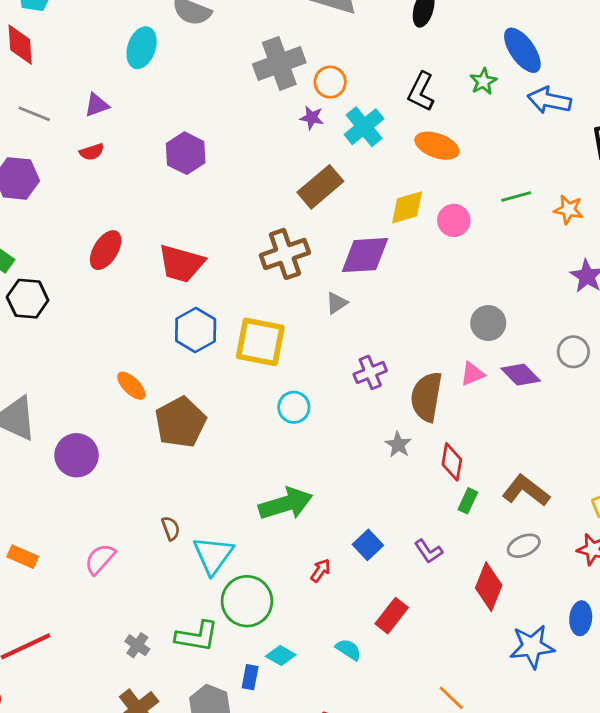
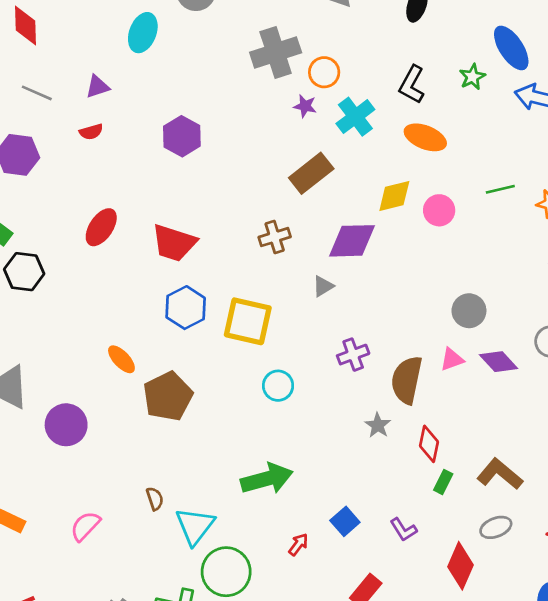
brown cross: (285, 254) -> (275, 237), size x0.7

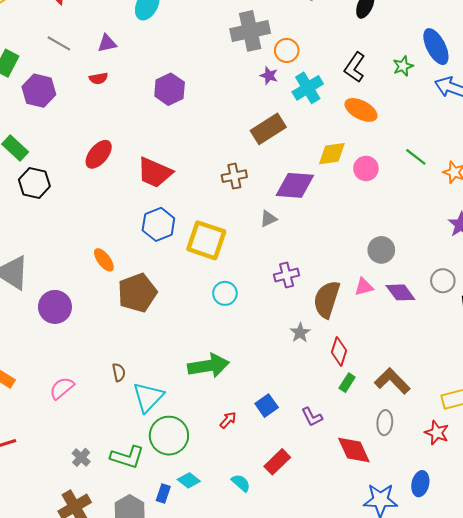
green line: (500, 189) -> (416, 157), turned 45
gray ellipse: (496, 527) -> (385, 423), turned -70
red diamond: (461, 566) -> (354, 450), turned -54

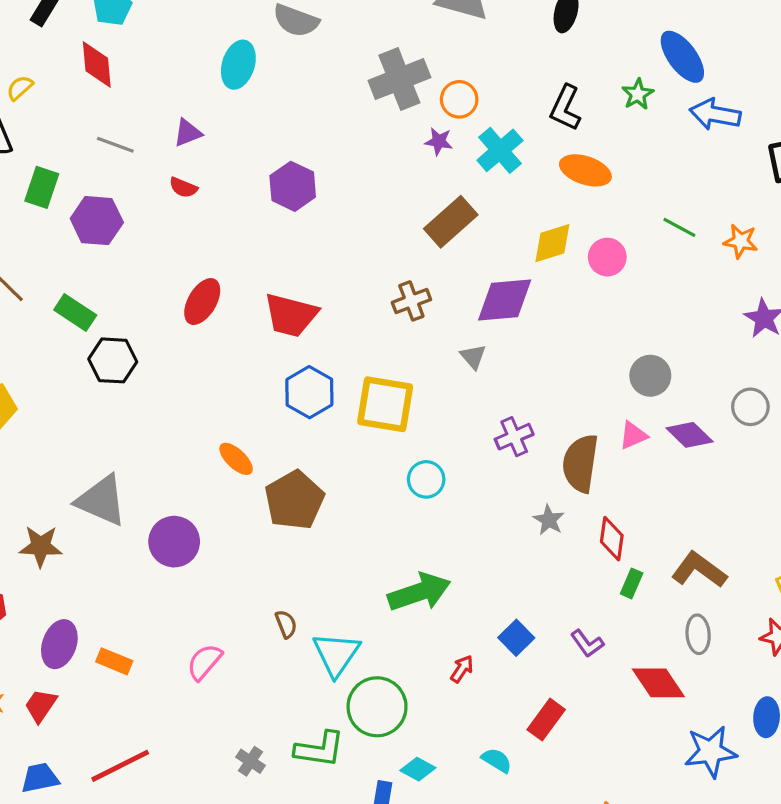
red semicircle: (99, 78) -> (183, 187), turned 42
gray triangle: (268, 219) -> (473, 357), turned -36

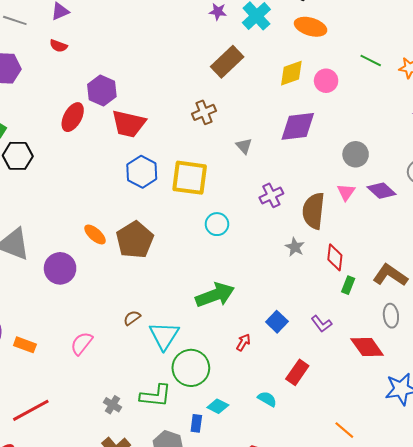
purple hexagon: (293, 186) -> (102, 90), moved
purple diamond: (505, 300) -> (298, 126), moved
pink triangle: (633, 435) -> (346, 192), turned -30
orange ellipse: (236, 459) -> (95, 234), moved
brown semicircle: (286, 624) -> (132, 318), turned -102

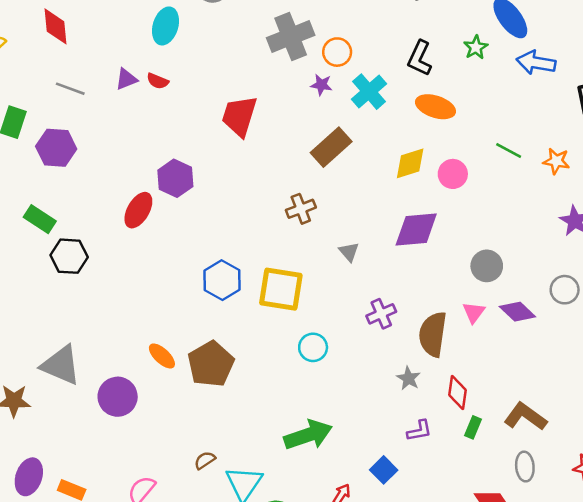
red semicircle: (58, 46) -> (158, 81), moved
red trapezoid: (129, 124) -> (239, 116), moved, turned 93
purple L-shape: (322, 324) -> (419, 431), moved, turned -65

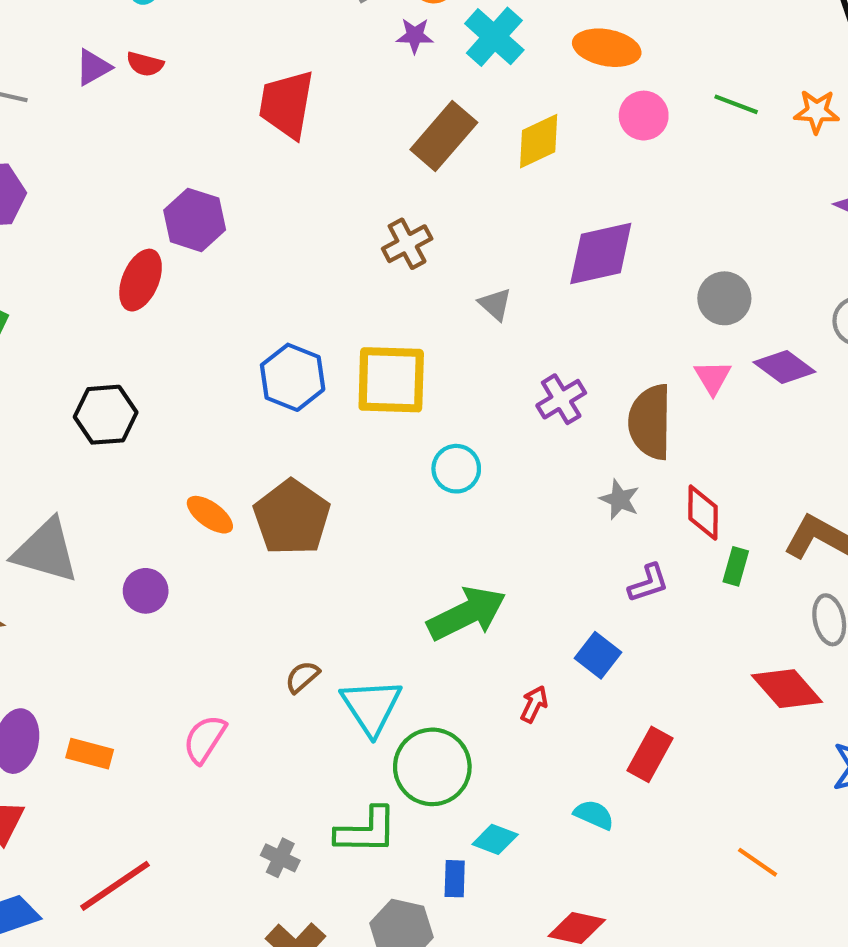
yellow diamond: (410, 163) -> (539, 141), moved
pink circle: (453, 174) -> (644, 116), moved
black hexagon: (69, 256) -> (106, 415), moved
purple circle: (118, 397) -> (146, 591), size x0.7

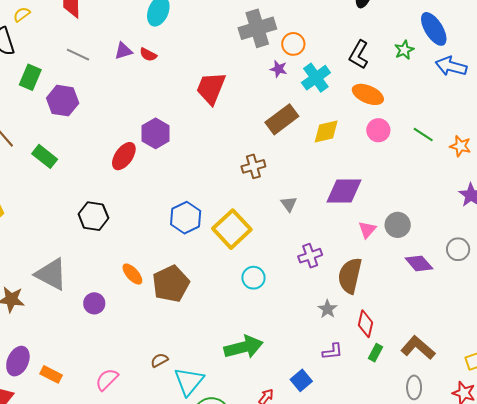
pink triangle: (713, 377) -> (367, 230), moved
yellow square: (391, 380) -> (232, 229), turned 33

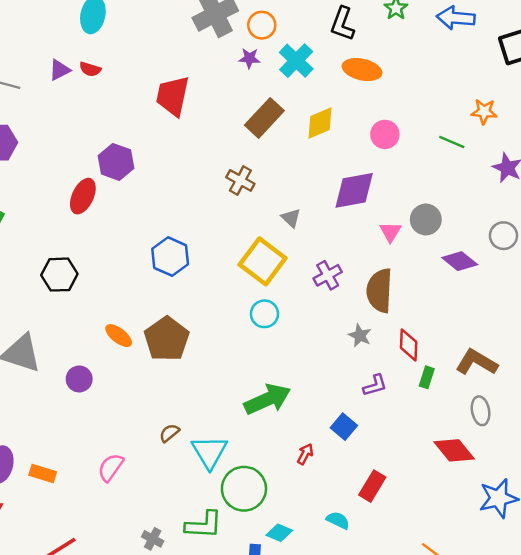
pink circle: (378, 130) -> (385, 134), moved
green line: (423, 134) -> (452, 142), moved
brown cross: (253, 166) -> (240, 180), turned -35
yellow square: (232, 229) -> (263, 261), moved

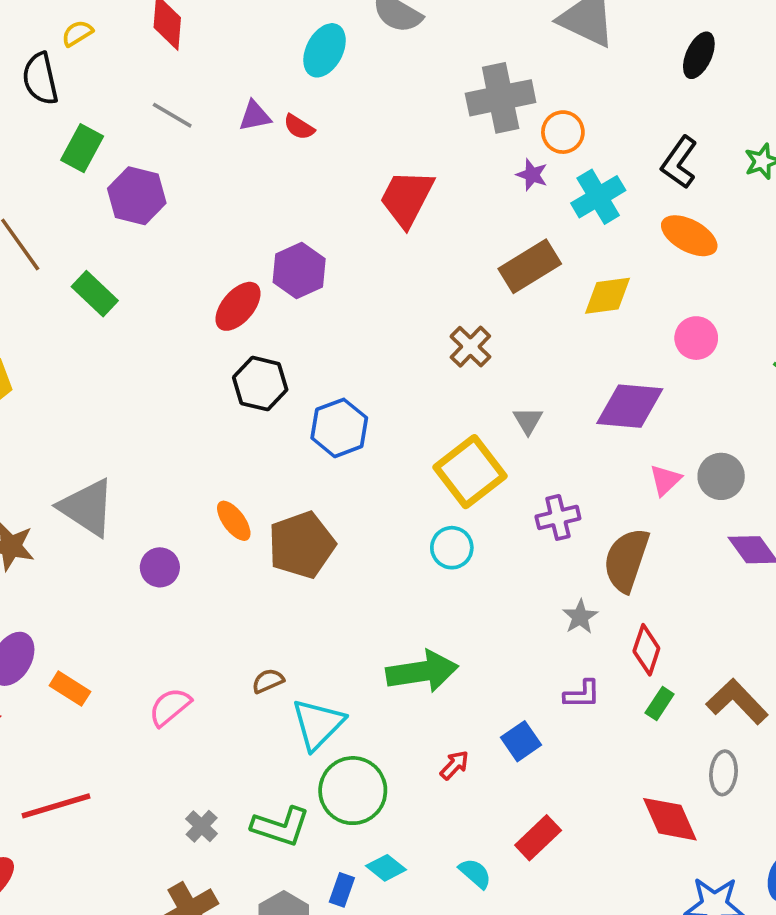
black hexagon: (59, 275) -> (260, 384), moved

